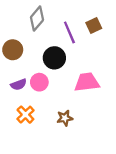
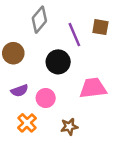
brown square: (94, 25) -> (100, 27), turned 35
pink circle: (39, 82) -> (46, 98), moved

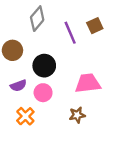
brown square: (100, 27) -> (95, 26), turned -35
black circle: (58, 62) -> (44, 66), moved
brown star: (69, 127) -> (77, 115), moved

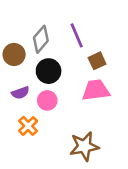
gray diamond: (37, 19) -> (41, 39), moved
brown square: (95, 26) -> (97, 61), moved
brown star: (77, 115) -> (84, 146), moved, size x1.6

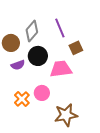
pink trapezoid: (96, 90) -> (61, 69), moved
purple semicircle: (20, 93) -> (18, 65), moved
pink circle: (47, 100) -> (42, 93), moved

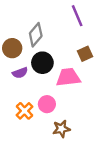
purple line: (60, 28) -> (77, 16), moved
brown star: (66, 115) -> (61, 129), moved, size x0.7

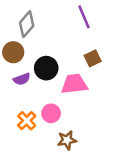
gray diamond: (36, 35) -> (27, 24), moved

